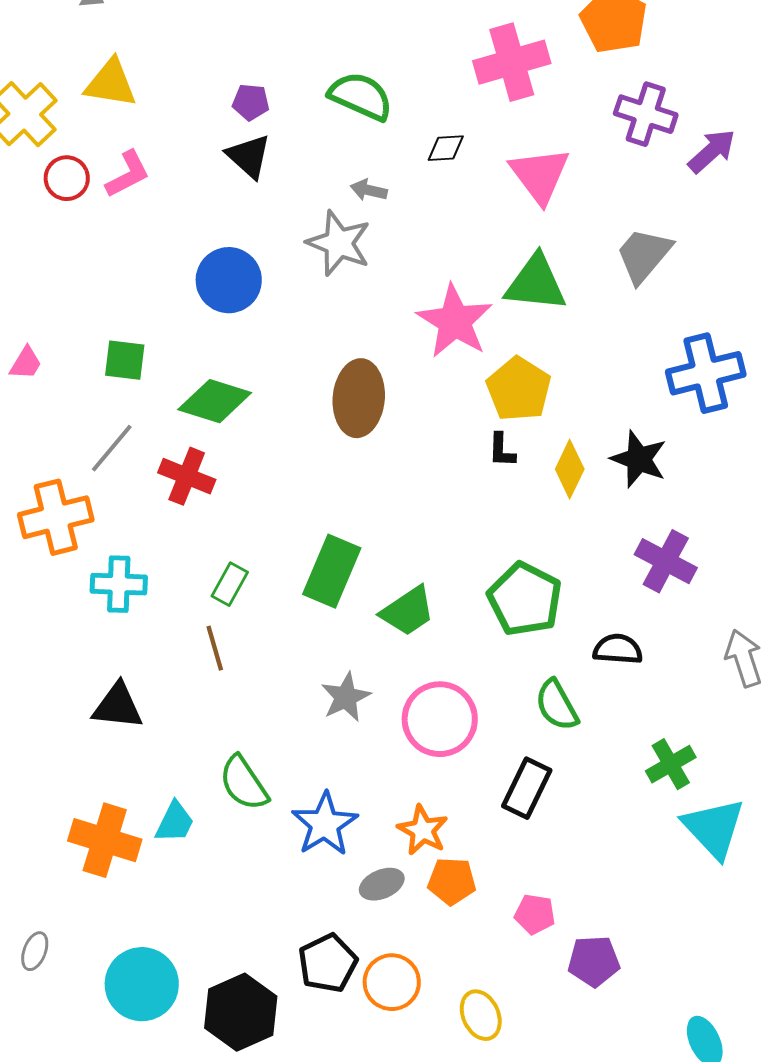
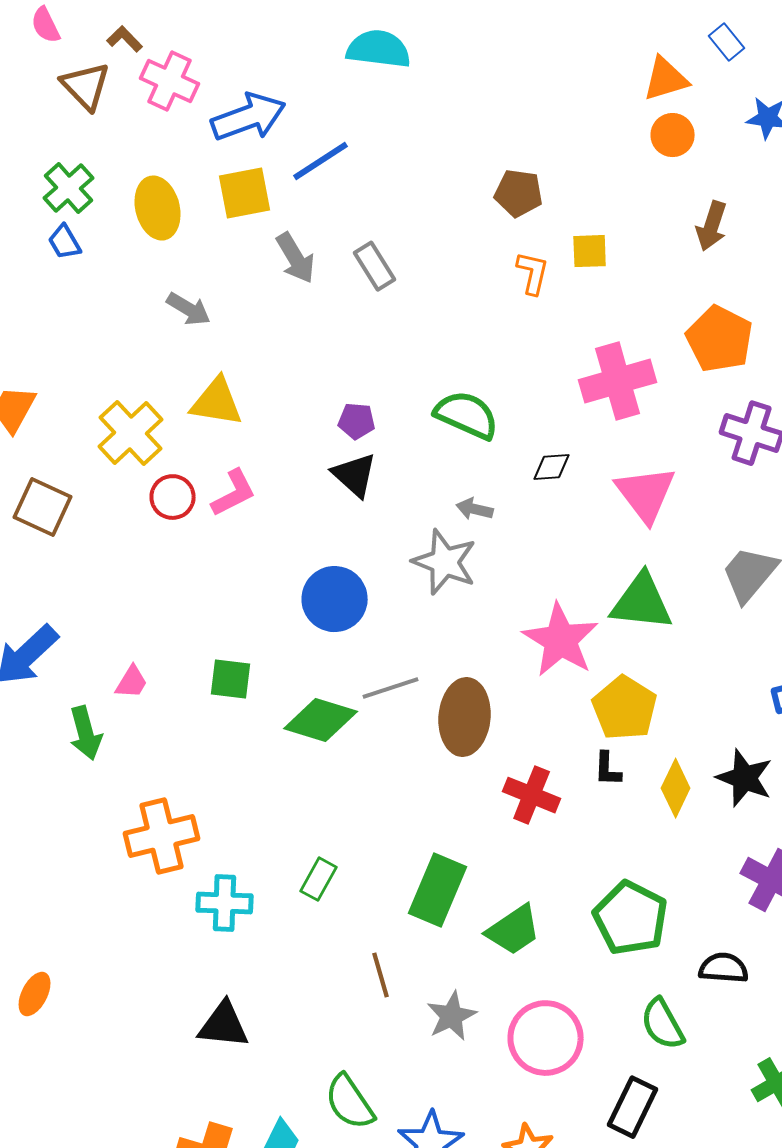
gray line: (112, 448) -> (391, 688), moved, turned 32
red cross: (187, 476) -> (532, 795), moved
green rectangle: (230, 584) -> (319, 879), moved
brown line: (215, 648) -> (381, 975), moved

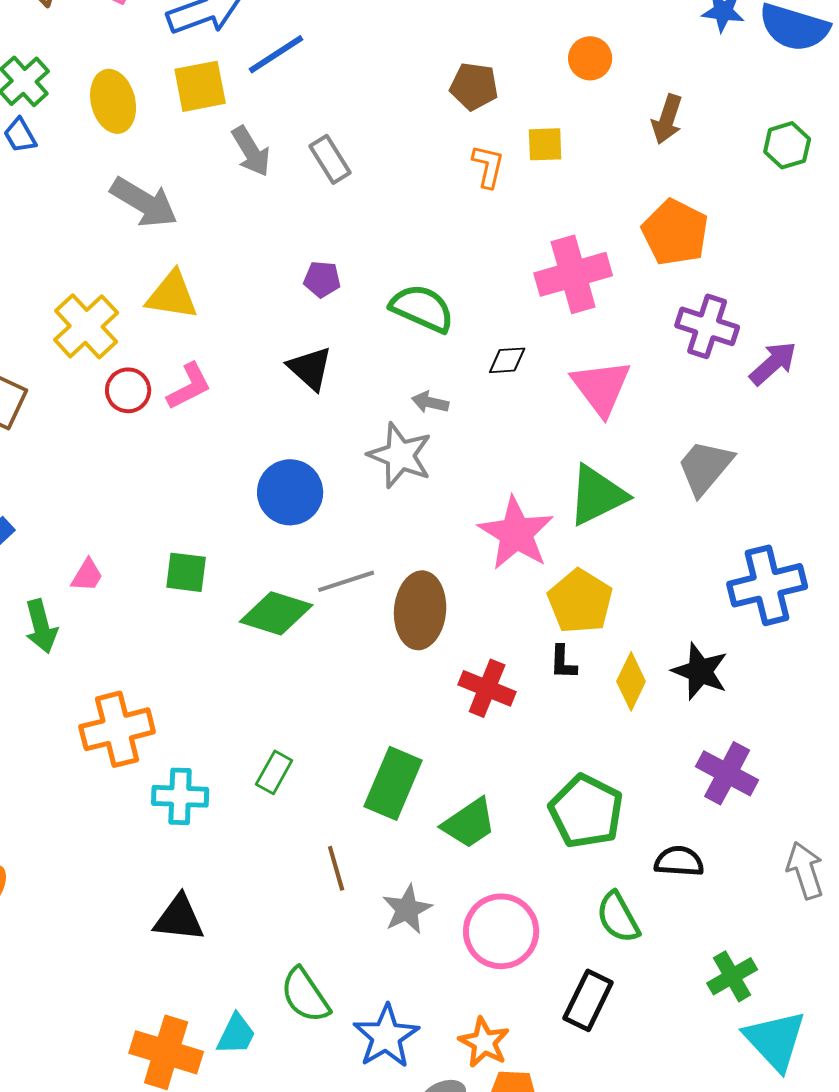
orange circle: (673, 135) -> (590, 58), moved
gray arrow: (189, 309) -> (144, 202), size x1.5
purple pentagon: (357, 421) -> (322, 279), moved
green triangle: (642, 602) -> (597, 495), turned -32

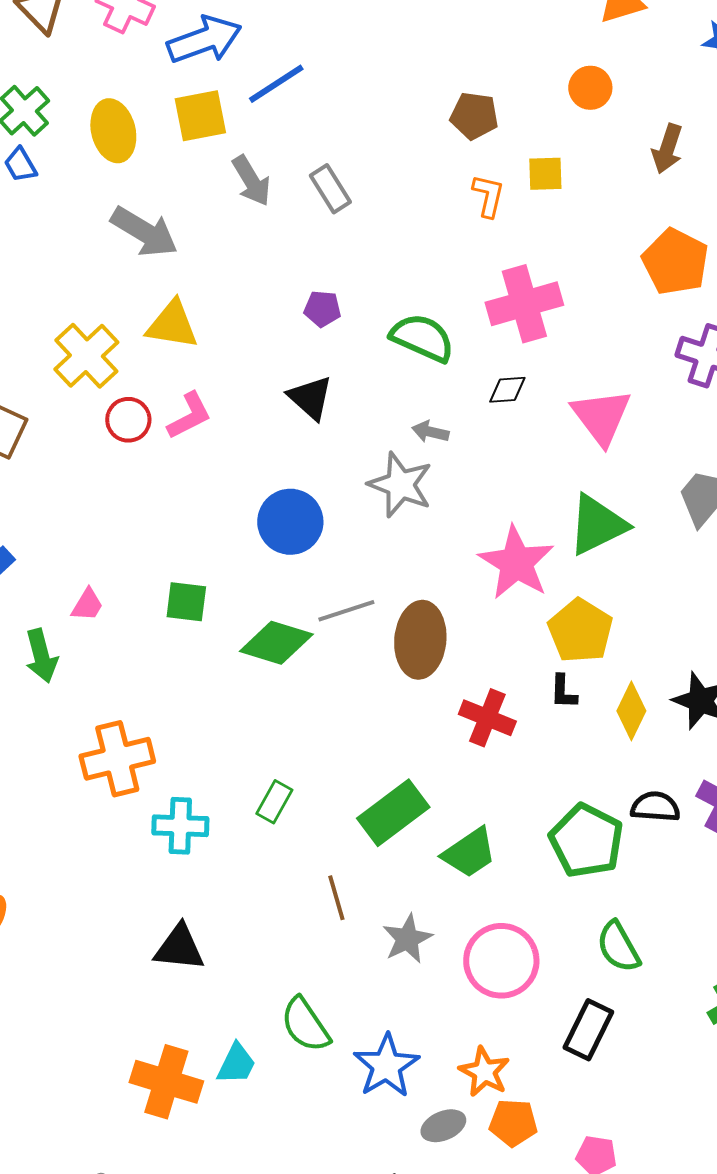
pink cross: (573, 274) -> (524, 304), moved
green rectangle: (393, 783) -> (393, 813), turned 30
black semicircle: (679, 861) -> (655, 807), moved

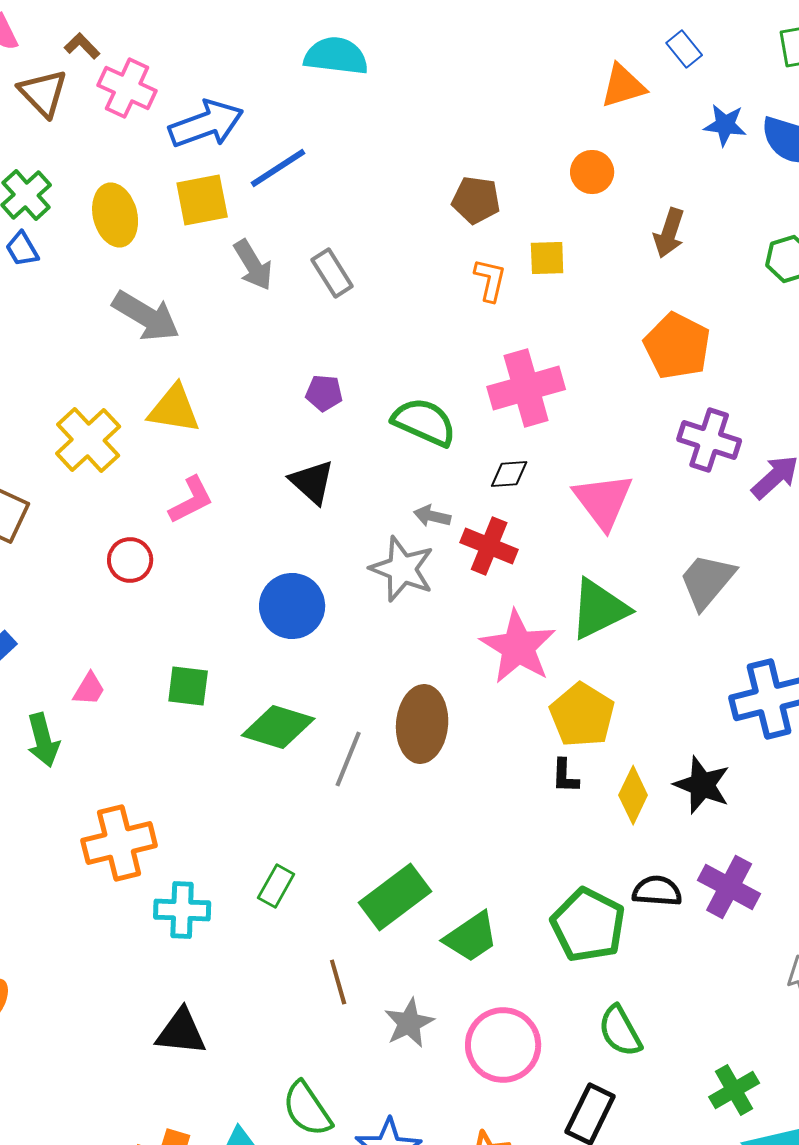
red circle: (128, 420) -> (130, 560), moved
gray line: (346, 611) -> (348, 759), moved, turned -50
red cross: (487, 718) -> (489, 546), moved

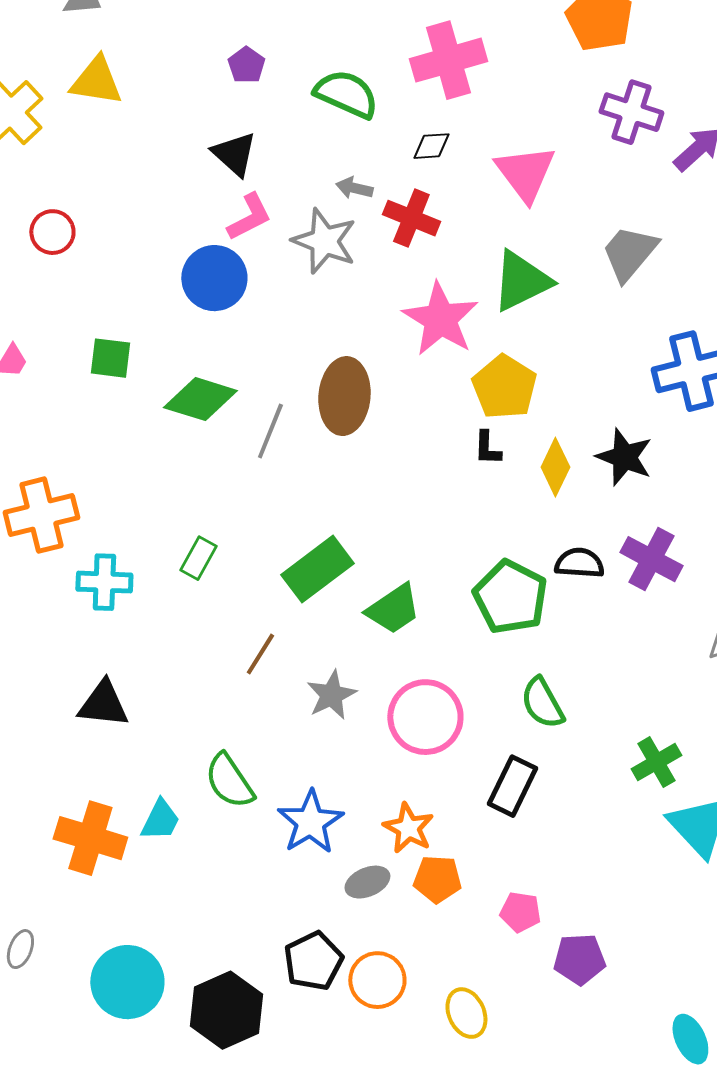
purple pentagon: (324, 393) -> (246, 65), turned 30
pink L-shape: (191, 500) -> (249, 217), moved
brown line: (338, 982) -> (260, 654), turned 48

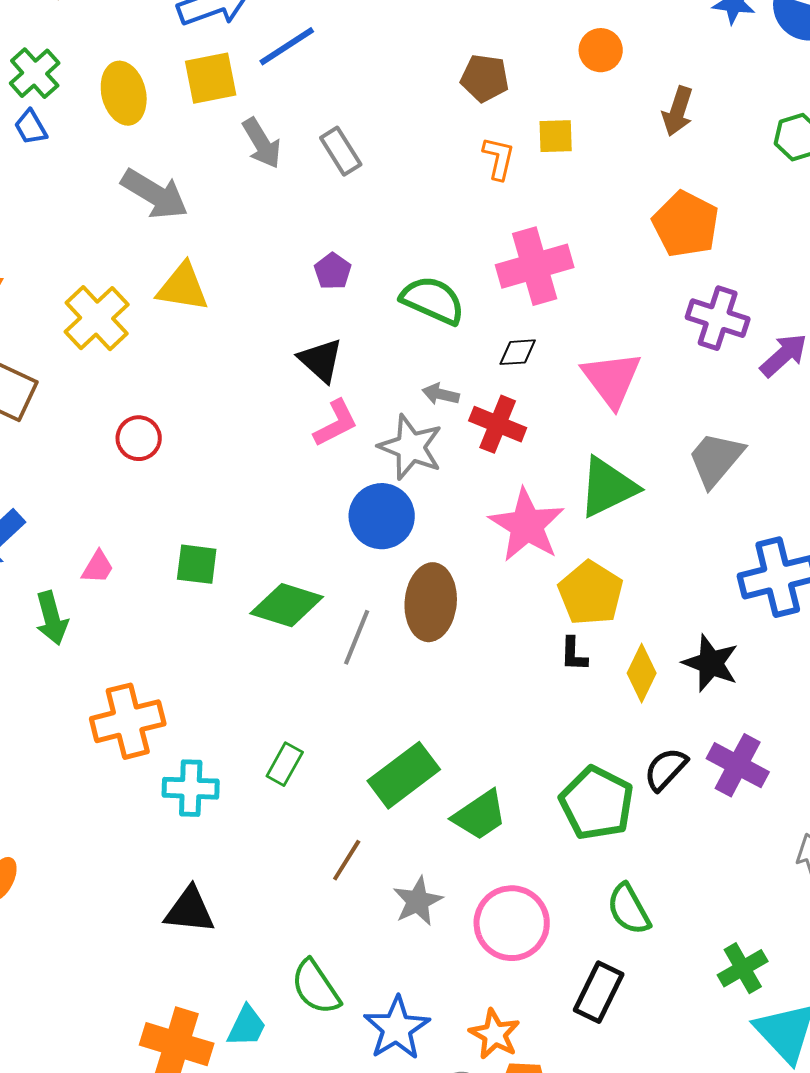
blue circle: (214, 278) -> (382, 516), moved
black semicircle: (579, 563) -> (666, 769), turned -51

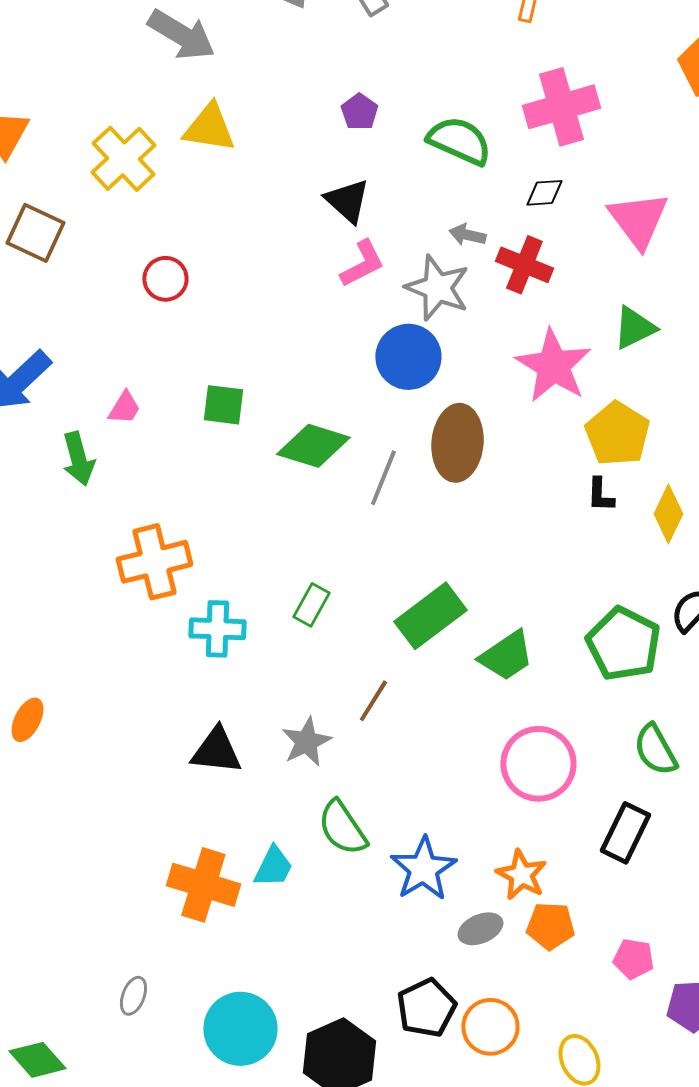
green triangle: (608, 487) -> (634, 328), size x0.7
gray star: (418, 901) -> (306, 742), moved

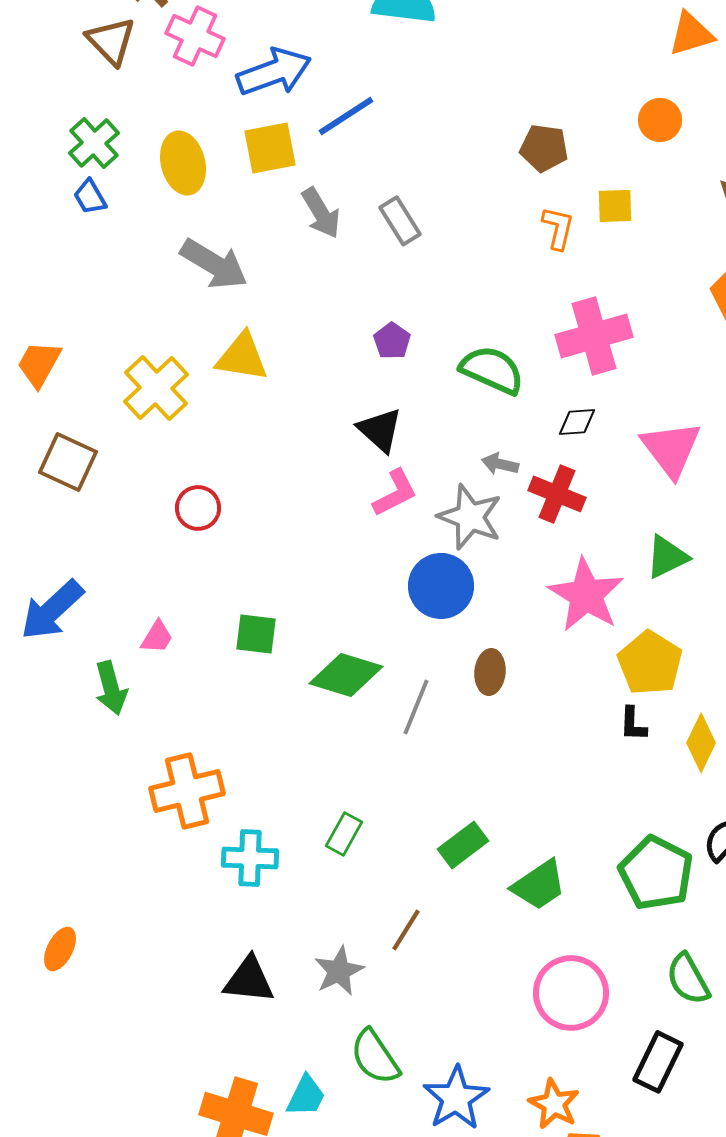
brown ellipse: (457, 443) -> (490, 672), size x0.6
green rectangle: (430, 616) -> (463, 845), size x0.7

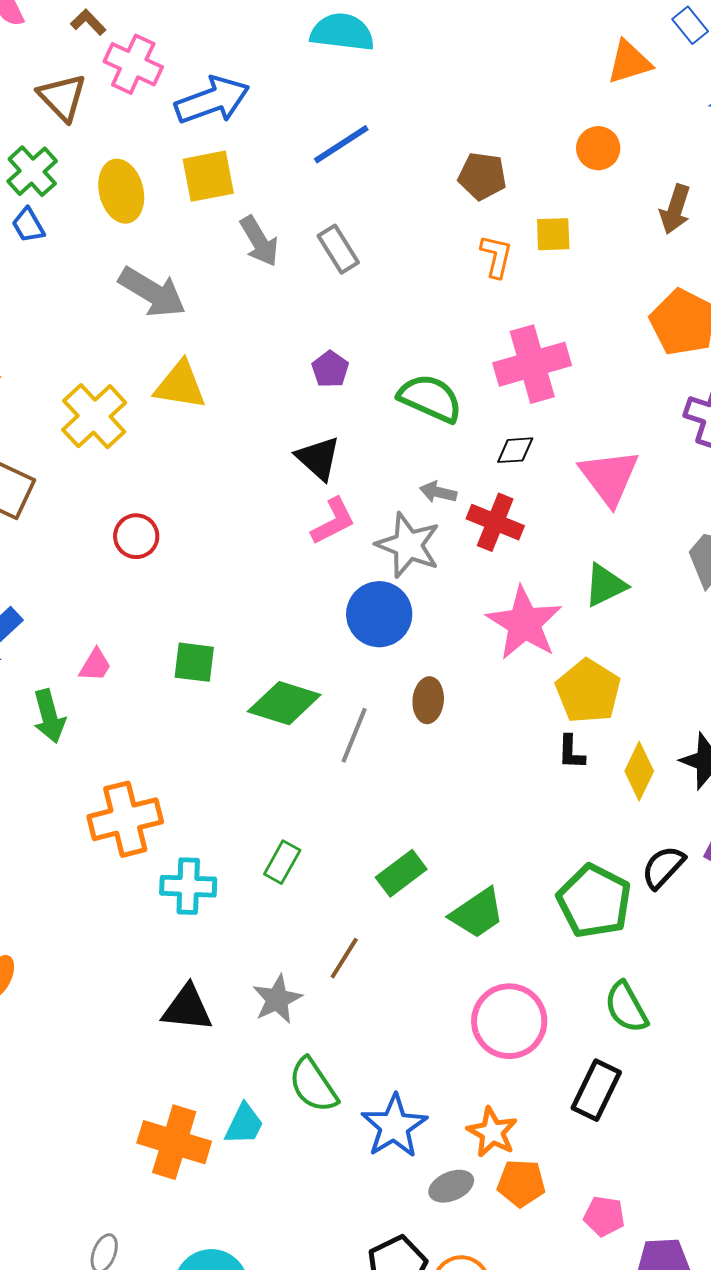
brown triangle: (111, 41) -> (62, 97), moved
blue line: (346, 116) -> (341, 144), moved

